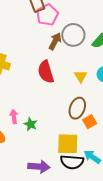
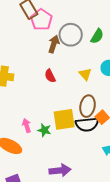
red semicircle: (46, 72) -> (50, 76), size x0.6
yellow square: (68, 144) -> (64, 119), moved
black semicircle: (72, 162) -> (87, 124), moved

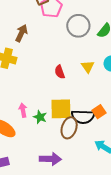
brown arrow: (54, 44) -> (21, 33), moved
red semicircle: (50, 76) -> (60, 72), moved
brown ellipse: (88, 106) -> (69, 128), moved

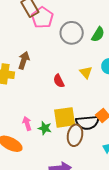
brown arrow: (21, 33) -> (24, 60), moved

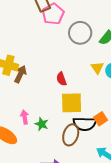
brown arrow: (24, 60) -> (20, 74), moved
yellow triangle: (86, 72) -> (97, 68), moved
yellow square: (65, 117) -> (72, 103), moved

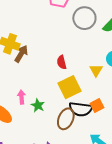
yellow triangle: (97, 68) -> (96, 70), moved
yellow square: (72, 103) -> (70, 87), turned -30

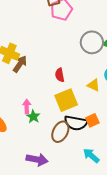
gray circle: (84, 18) -> (92, 42), moved
yellow triangle: (96, 70) -> (94, 85), turned -40
pink arrow: (21, 97) -> (27, 106), moved

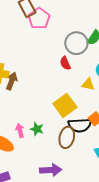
red semicircle: (60, 75) -> (65, 63), moved
pink arrow: (27, 106) -> (20, 131), moved

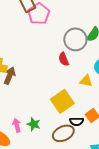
black semicircle: (80, 125) -> (77, 122), size x0.6
brown ellipse: (67, 137) -> (63, 133), turned 50

